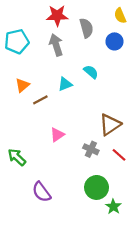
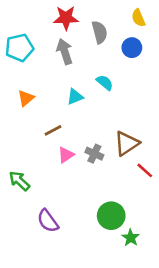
brown line: (40, 100) -> (53, 130), moved
gray cross: (91, 149) -> (94, 154), moved
red line: (119, 155) -> (145, 170), moved

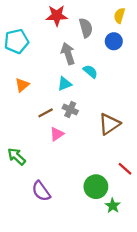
yellow semicircle: (138, 18) -> (119, 16), turned 40
gray arrow: (65, 52) -> (68, 54), moved
gray cross: (94, 154) -> (70, 110), moved
red line: (145, 170) -> (125, 169), moved

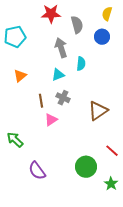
cyan semicircle: (90, 71) -> (81, 64), turned 56
brown line: (46, 113) -> (41, 101), turned -72
green star: (113, 206) -> (111, 184), moved

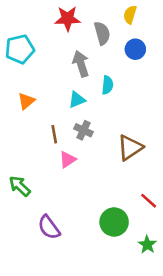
yellow semicircle: (107, 14) -> (130, 15), moved

